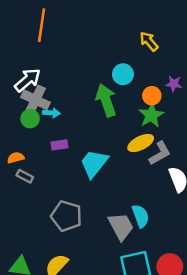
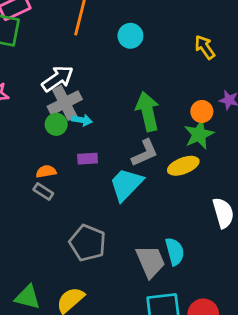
cyan circle: (123, 74) -> (130, 36), moved
gray cross: (36, 100) -> (65, 103), turned 32
gray L-shape: (160, 153) -> (145, 153), moved
orange semicircle: (16, 158) -> (46, 171), moved

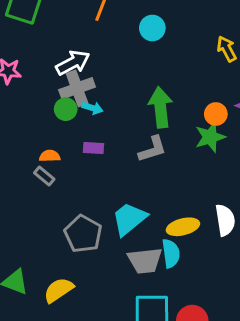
yellow ellipse: (183, 166) -> (183, 227), moved
cyan trapezoid: (126, 184) -> (129, 219), moved
gray trapezoid: (150, 261) -> (145, 261), turned 100

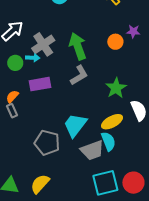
gray cross: (77, 88) -> (43, 44), moved
green star: (210, 137) -> (116, 88), moved
purple rectangle: (93, 148) -> (40, 84), size x1.5
orange semicircle: (50, 156) -> (12, 96), turned -32
gray rectangle: (44, 176) -> (12, 111), turned 40

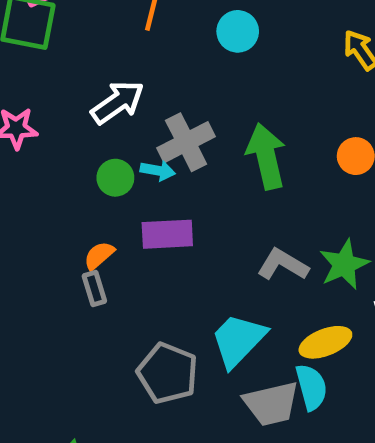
gray L-shape: (79, 75) -> (283, 265), moved, turned -125

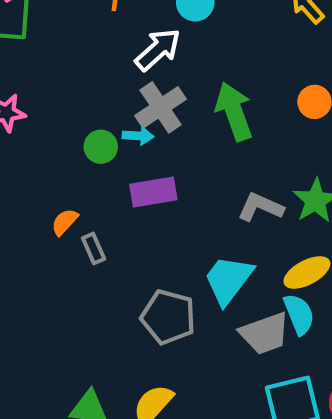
white arrow: (118, 102) -> (158, 50), moved
orange semicircle: (99, 255) -> (65, 222), moved

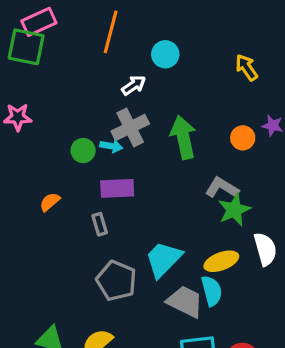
white arrow: (158, 50) -> (134, 85), size x0.7
gray L-shape: (260, 207) -> (222, 188), moved
gray rectangle: (94, 249) -> (100, 224), moved
gray trapezoid: (265, 333) -> (185, 302), turned -141

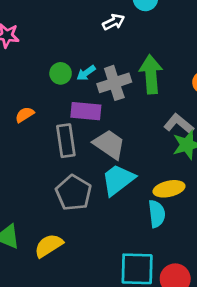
gray cross: (130, 127) -> (114, 83), moved
cyan arrow: (111, 146) -> (86, 73), turned 126
gray rectangle: (100, 224) -> (66, 141), size x1.6
gray trapezoid: (185, 302) -> (109, 144), moved

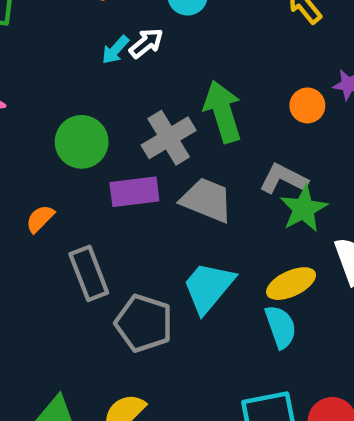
green circle: (61, 73) -> (82, 142), size x1.5
cyan arrow: (86, 73) -> (115, 50), moved
gray rectangle: (66, 141) -> (89, 273), moved
gray trapezoid: (109, 144) -> (207, 200), moved

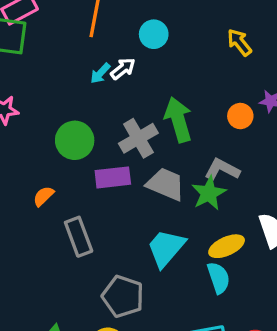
green star: (304, 209) -> (209, 193), moved
gray pentagon: (144, 323) -> (123, 296), moved

